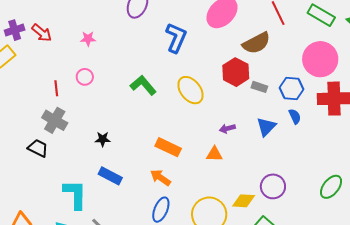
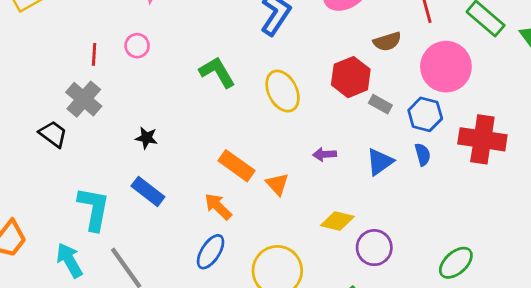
brown semicircle: (256, 43) -> (387, 42), size x0.7
pink circle: (320, 59) -> (446, 67), moved
orange triangle: (214, 154) -> (277, 184), moved, turned 36
yellow diamond: (244, 201) -> (337, 221), moved

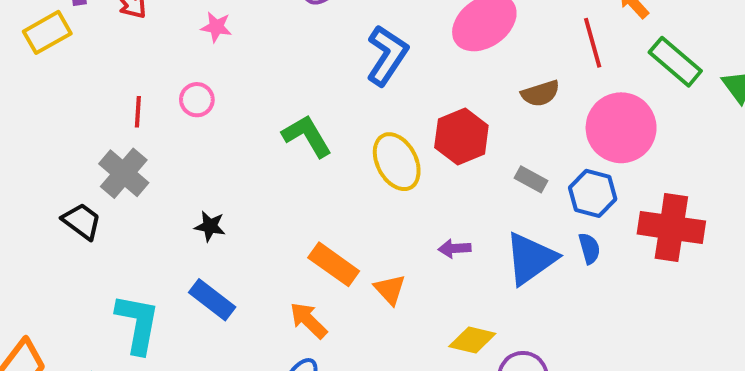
red hexagon: (351, 77) -> (461, 136), moved
blue triangle: (380, 162) -> (531, 259), size x1.4

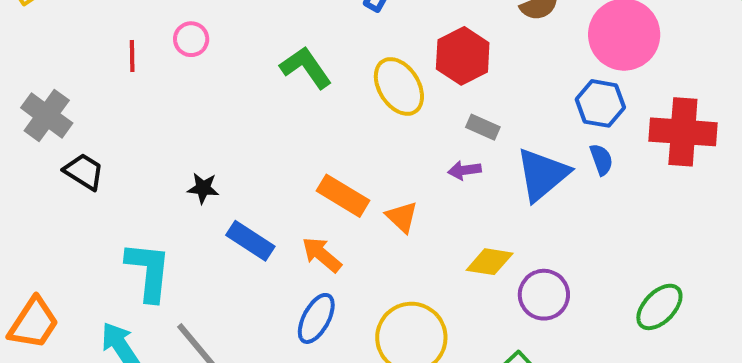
gray cross: (124, 173) -> (47, 115), moved
gray rectangle: (531, 179) -> (483, 127), moved
black star: (210, 226) -> (203, 188), moved
blue rectangle: (212, 300) -> (250, 241), moved

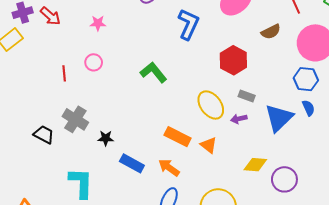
yellow ellipse: (399, 86) -> (211, 105), moved
gray cross: (47, 115) -> (75, 119), moved

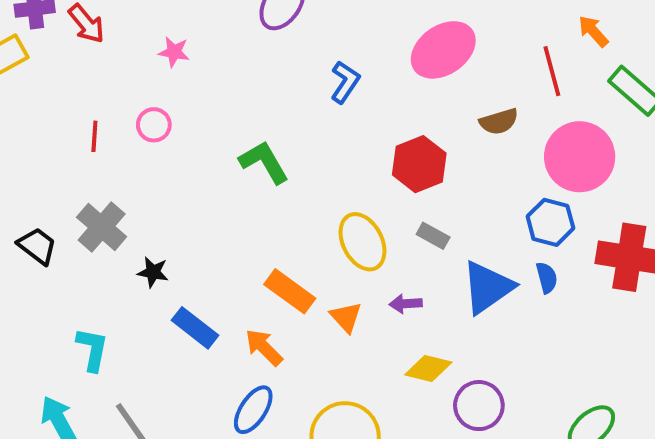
blue L-shape: (188, 24) -> (345, 82), size x0.7
purple arrow: (239, 119) -> (406, 304), moved
cyan L-shape: (81, 183) -> (92, 349), size x0.7

